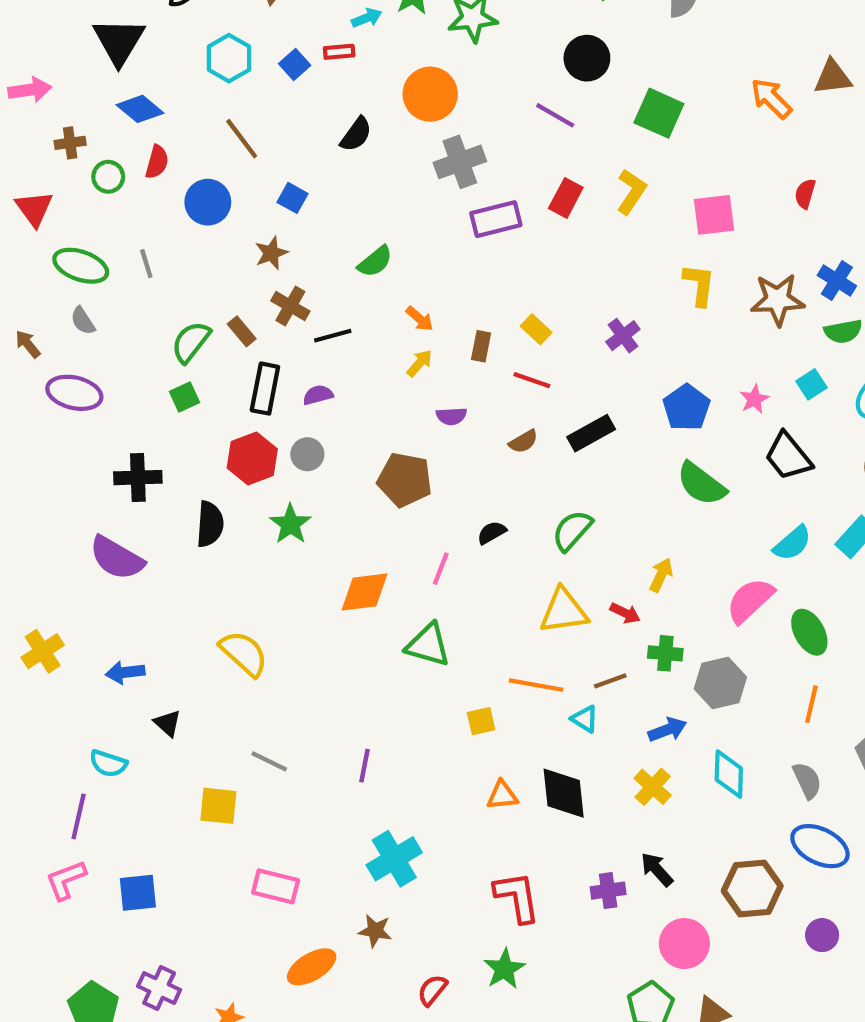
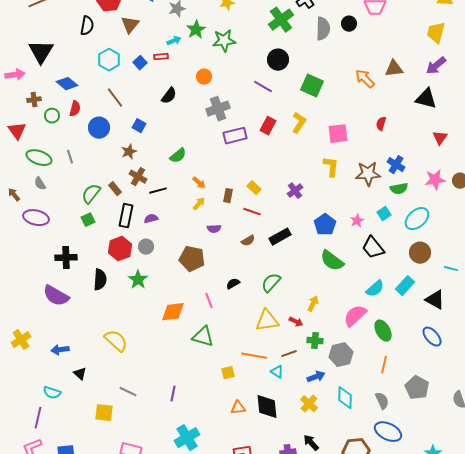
black triangle: (119, 41) -> (41, 52), moved
orange circle: (430, 94) -> (204, 77), size x0.6
pink line: (441, 569) -> (209, 301), turned -42

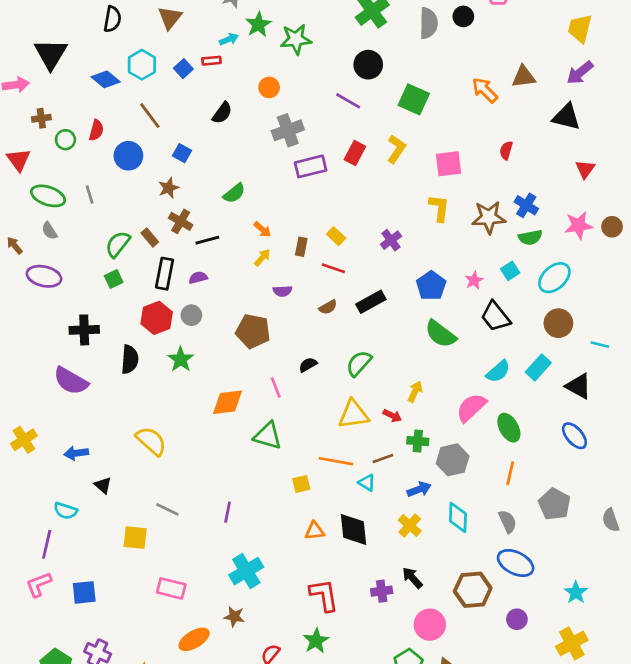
blue diamond: (67, 84) -> (106, 79), moved

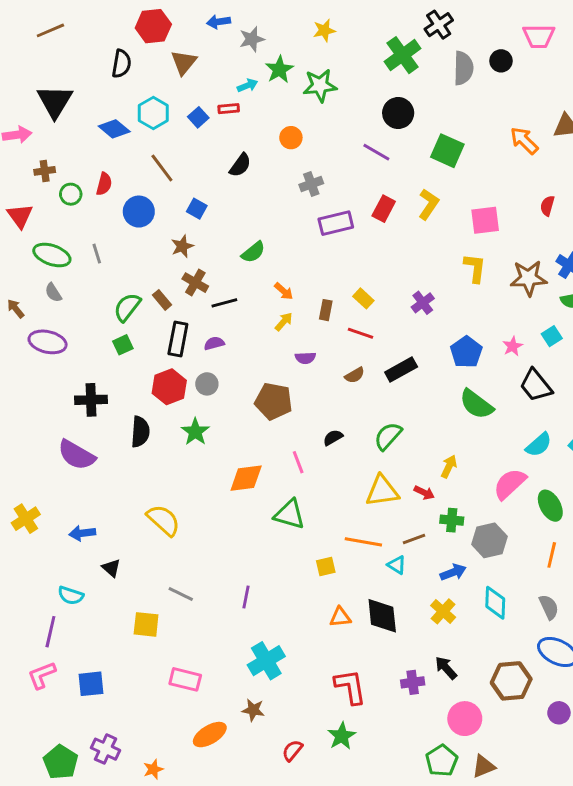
gray cross: (288, 130) -> (311, 184), size x0.7

